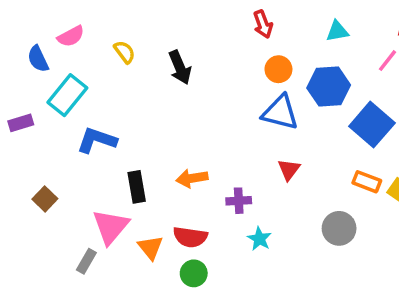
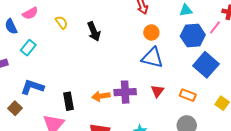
blue hexagon: (329, 87) -> (193, 36), moved
cyan rectangle: (67, 95) -> (28, 48), size x0.7
blue L-shape: (97, 140) -> (32, 87), moved
orange rectangle: (367, 182) -> (188, 95), moved
purple cross: (239, 201) -> (125, 92), moved, size x1.5

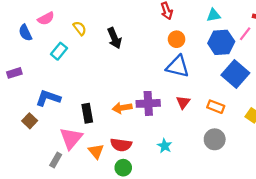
cyan rectangle: (28, 48) -> (59, 51), moved

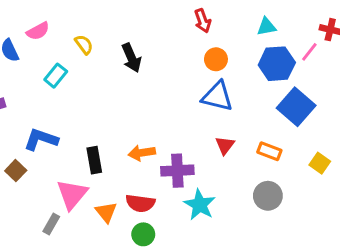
purple cross: (148, 103) -> (177, 171), moved
cyan star: (165, 146) -> (200, 205), size x1.5

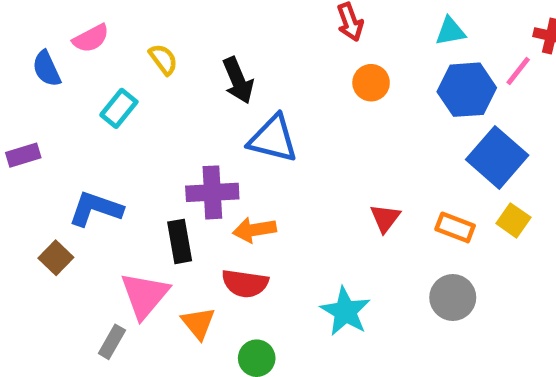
blue triangle: (217, 96) -> (273, 139), moved
yellow square: (320, 163) -> (513, 220), moved
purple cross: (177, 171) -> (212, 192), moved
red semicircle: (140, 203) -> (245, 283), moved

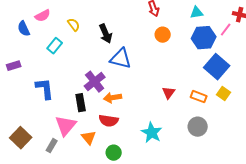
purple cross: (212, 192) -> (95, 82), turned -35
blue L-shape: (96, 209) -> (45, 89), turned 65
brown square: (56, 258) -> (21, 138), moved, size x1.5

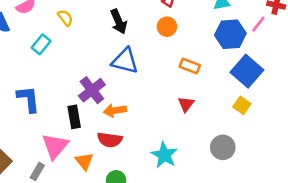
black arrow: (106, 34) -> (119, 22), moved
orange circle: (163, 35) -> (167, 27), moved
yellow square: (224, 94) -> (242, 105), moved
orange rectangle: (199, 97) -> (190, 66), moved

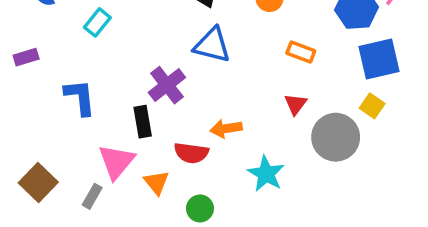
blue square: (247, 71) -> (379, 59), turned 36
orange arrow: (115, 110) -> (226, 129), moved
gray circle: (223, 147) -> (336, 137), moved, size x1.4

